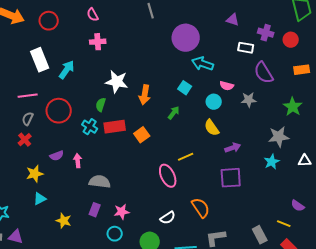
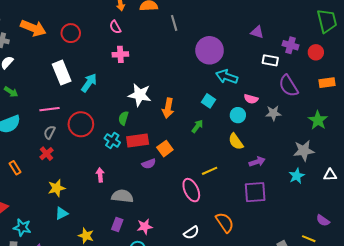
purple semicircle: (57, 156) -> (149, 164), moved

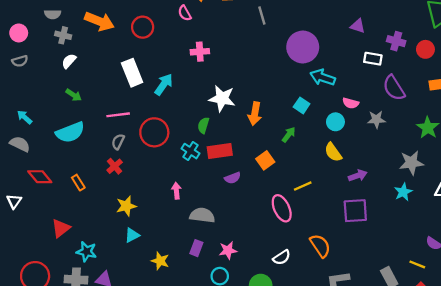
pink semicircle: (115, 27) -> (185, 13), moved
orange square: (165, 149) -> (265, 160), moved

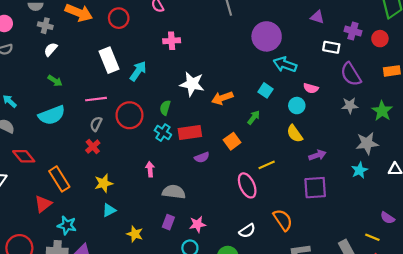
orange arrow: (255, 114) -> (222, 98), turned 60
gray star: (376, 119) -> (350, 106), moved
green semicircle: (203, 125) -> (165, 108), moved
orange rectangle: (78, 183) -> (59, 179), moved, size x1.6

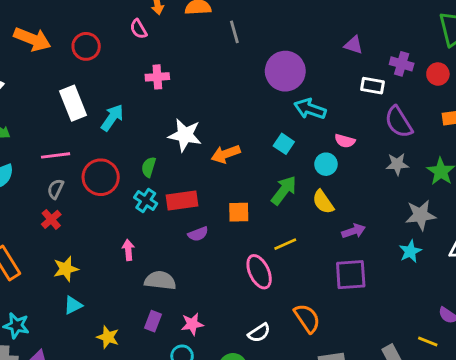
green arrow: (254, 117) -> (284, 190), moved, size x1.5
orange square: (232, 141) -> (239, 212), turned 35

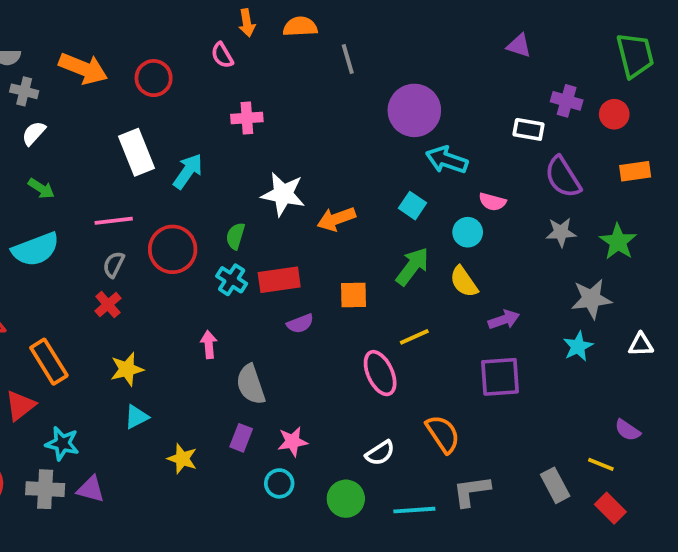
purple triangle: (354, 45) -> (519, 46), moved
gray semicircle: (160, 280) -> (251, 384), turned -116

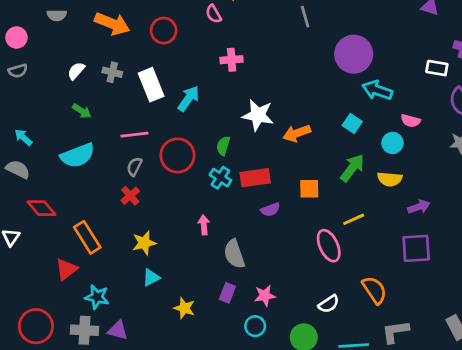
gray cross: (24, 91) -> (112, 72), moved
yellow semicircle: (464, 282) -> (390, 179), turned -50

